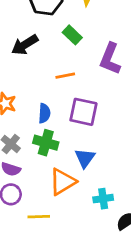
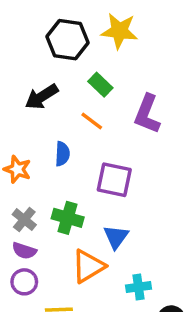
orange line: (65, 76) -> (92, 121), moved, turned 48
blue semicircle: (44, 113) -> (62, 154), moved

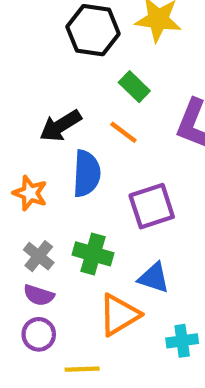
black arrow: (42, 97) -> (60, 126), moved
blue semicircle: (62, 154) -> (87, 174), size x1.5
purple square: (114, 180) -> (152, 206), turned -30
blue triangle: (116, 237) -> (154, 278), turned -48

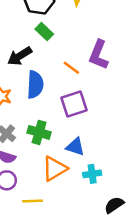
green rectangle: (134, 87) -> (44, 32), moved
orange line: (123, 132) -> (71, 68), moved
cyan cross: (182, 341) -> (92, 174), moved

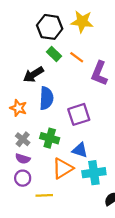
orange line: (71, 68) -> (77, 57), moved
cyan cross: (92, 174) -> (94, 173), size x1.5

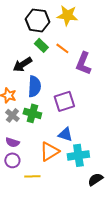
green cross: (50, 138) -> (32, 113), moved
gray cross: (23, 139) -> (12, 115), moved

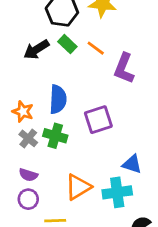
black arrow: (22, 64) -> (36, 49), moved
blue triangle: (65, 134) -> (132, 164), moved

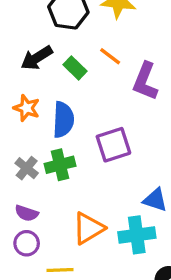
green rectangle: (67, 44) -> (75, 68), moved
orange star: (23, 112) -> (27, 108), moved
green cross: (55, 136) -> (60, 165), turned -30

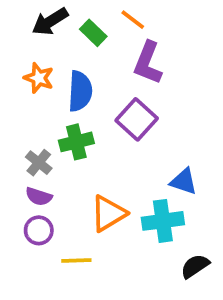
purple L-shape: (145, 81) -> (148, 63), moved
purple square: (113, 145) -> (137, 119), turned -30
gray cross: (27, 168) -> (39, 163), moved

